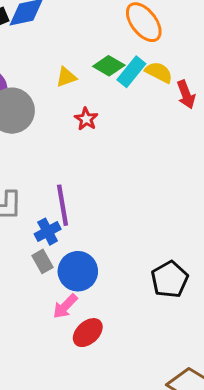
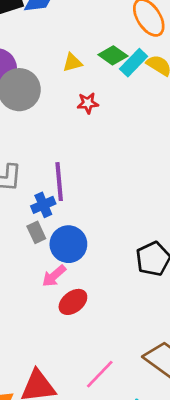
red star: (86, 119) -> (88, 103), turned 30

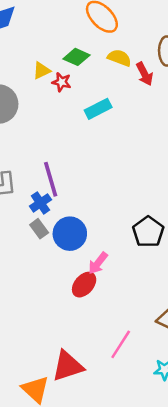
cyan rectangle: (134, 63) -> (98, 109), moved, turned 30
red star: (88, 103) -> (62, 82), moved, turned 30
pink arrow: (54, 276) -> (98, 263), moved

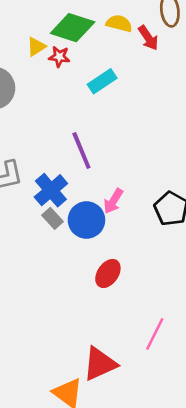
green diamond: (77, 57) -> (73, 28), size x1.5
purple line: (51, 179) -> (81, 151), moved
blue cross: (40, 203) -> (51, 190), size x1.4
pink arrow: (98, 263) -> (113, 201), moved

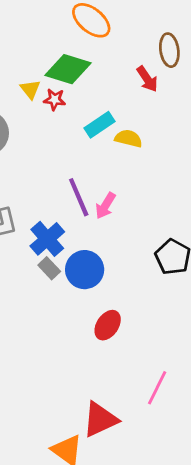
yellow semicircle: (119, 23) -> (128, 138), moved
yellow triangle: (36, 47) -> (30, 89), turned -35
pink arrow: (113, 201) -> (105, 206), moved

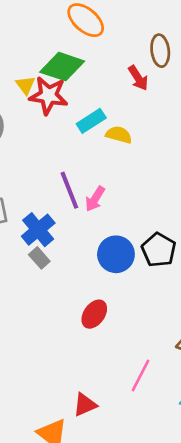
red star: (55, 100) -> (48, 96), size x1.8
blue circle: (85, 270) -> (116, 254), moved
red triangle: (100, 419) -> (85, 405), size x0.7

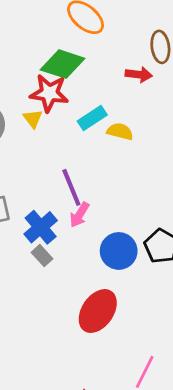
red arrow: (138, 78) -> (139, 74), turned -50
yellow triangle: (25, 85) -> (33, 119), moved
pink arrow: (95, 199) -> (79, 215), moved
red ellipse: (94, 314) -> (98, 311), size x1.5

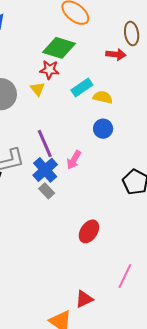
red star: (49, 93) -> (49, 70), size x0.7
purple line: (71, 187) -> (45, 144), moved
blue circle: (119, 251) -> (103, 129), moved, size x0.7
red ellipse: (98, 311) -> (89, 231), size x0.7

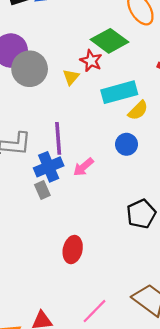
cyan rectangle: (82, 88) -> (119, 92), size x1.4
yellow semicircle: (103, 97) -> (138, 110), turned 102
red ellipse: (89, 231) -> (73, 250), turned -40

